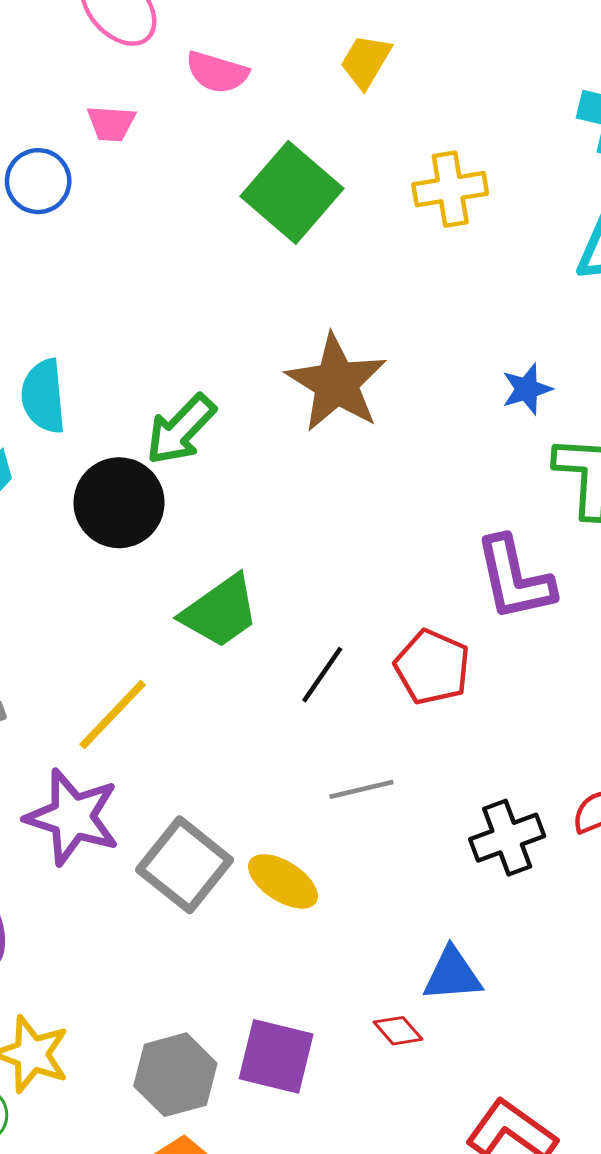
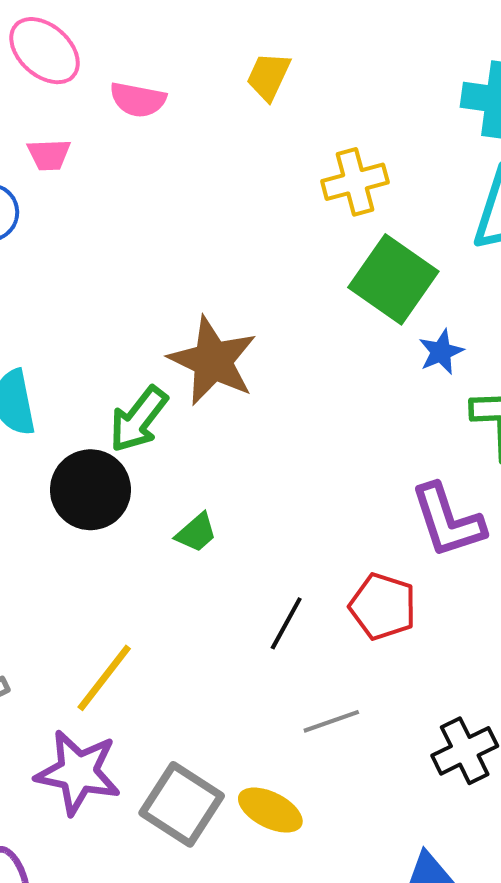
green square: (292, 192) -> (393, 279), moved
brown star: (336, 383) -> (213, 361), moved
green trapezoid: (220, 612) -> (196, 533), moved, size x0.6

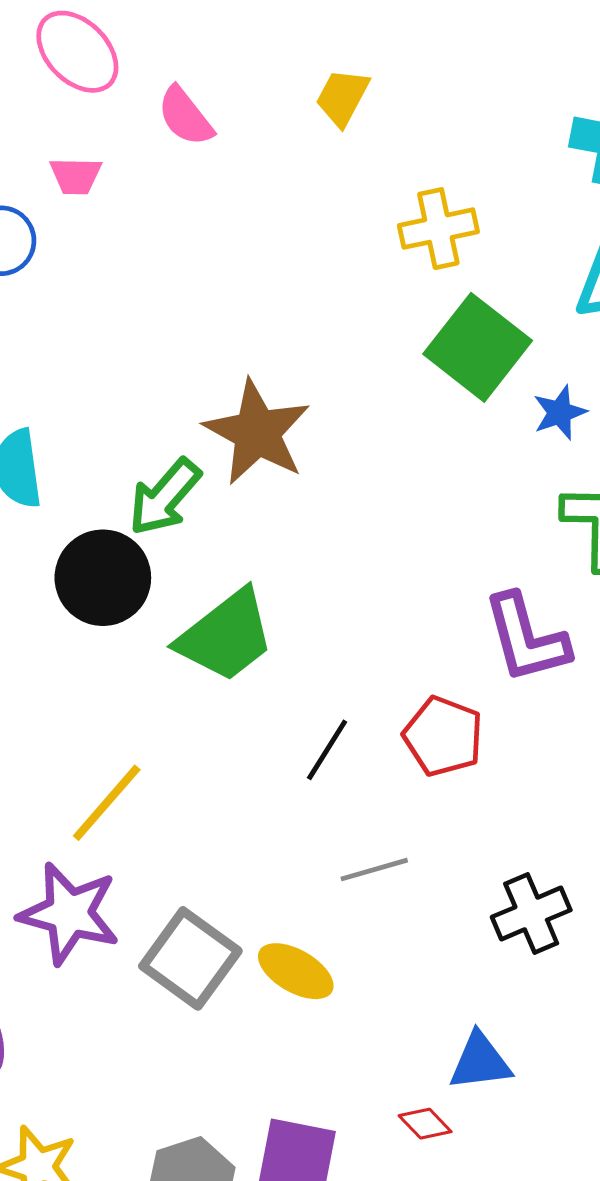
pink semicircle: (138, 100) -> (185, 116), turned 38
blue star: (441, 352) -> (560, 413), moved
green trapezoid: (196, 533) -> (226, 636), size x2.0

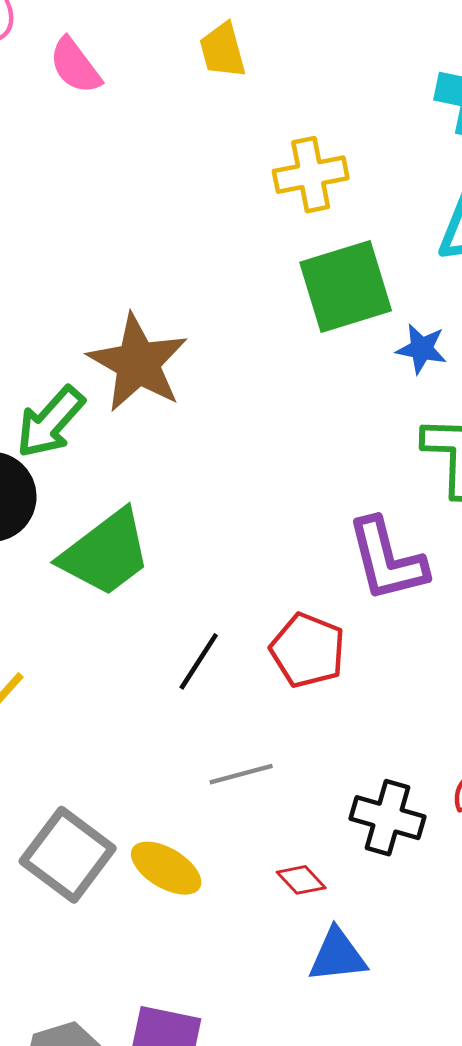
yellow trapezoid: (342, 97) -> (223, 50), turned -44
green square: (478, 347) -> (346, 287), turned 34
blue star: (560, 413) -> (421, 349), turned 30
black cross: (531, 914) -> (387, 818), turned 38
red diamond: (425, 1124) -> (301, 880), moved

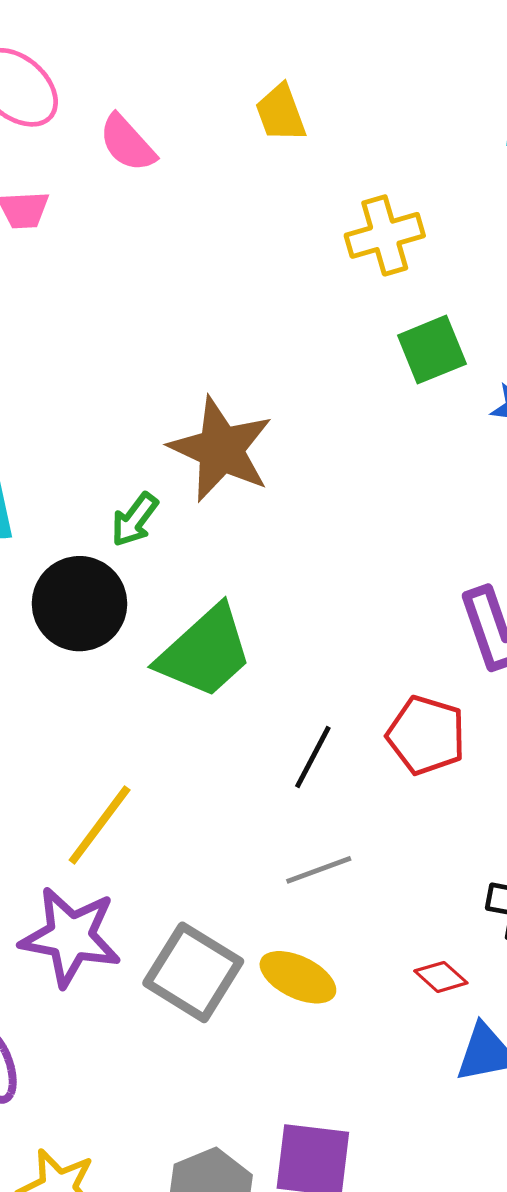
green square: (346, 287) -> (432, 350), size x0.7
green arrow: (50, 422) -> (135, 520), size x0.7
gray line: (241, 774) -> (319, 870), moved

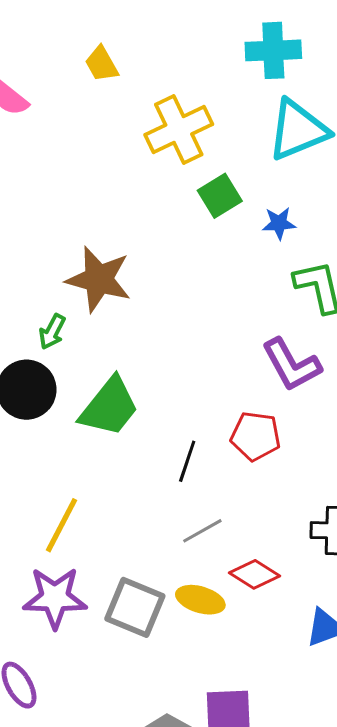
yellow cross: (385, 235) -> (179, 129), size x1.4
red diamond: (441, 977) -> (255, 574), moved, size x1.5

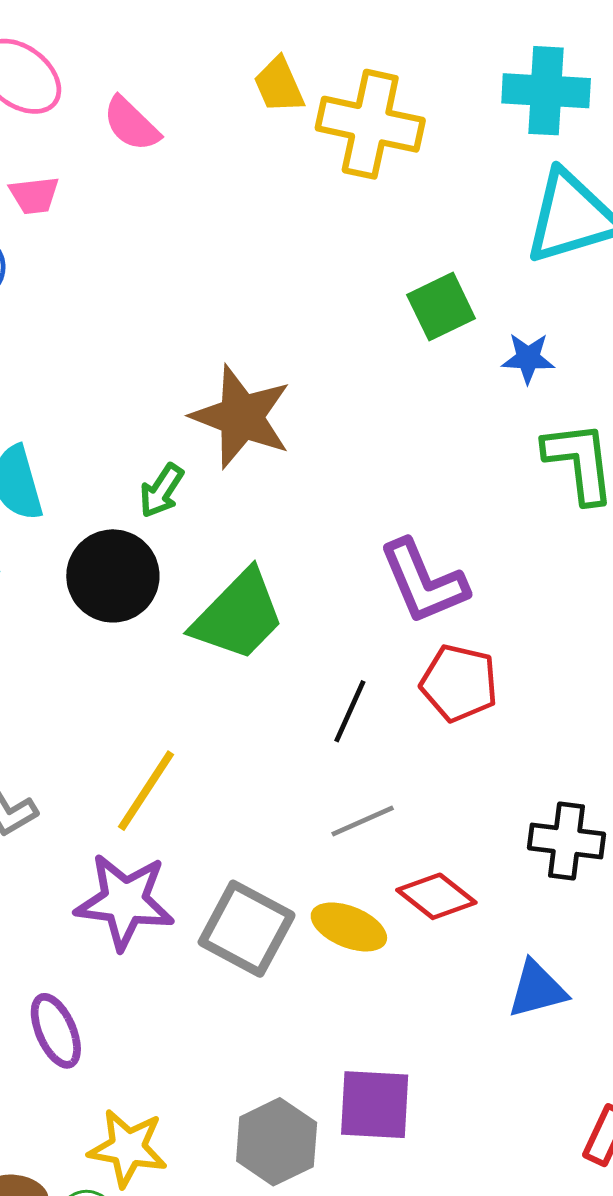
yellow cross: (179, 129) -> (370, 124), moved, turned 32
purple L-shape: (291, 365) -> (423, 582), moved

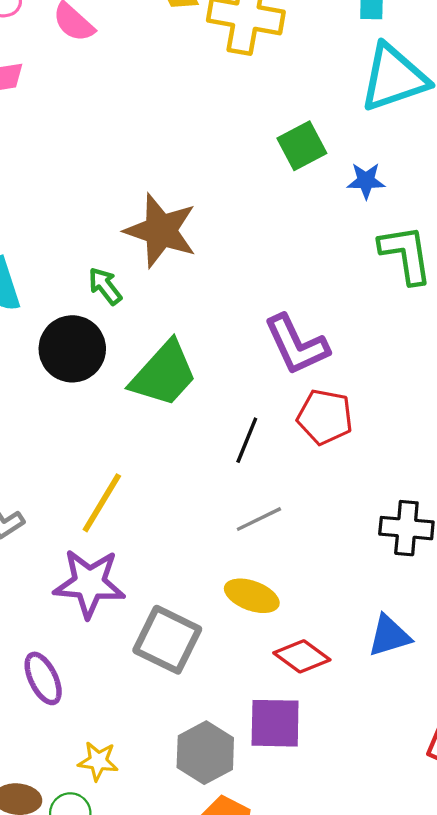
green arrow: (161, 491) -> (105, 286), turned 111
red diamond: (436, 896) -> (302, 656), moved
gray square: (247, 929) -> (167, 640), moved
yellow star: (128, 1148) -> (98, 761), size x0.7

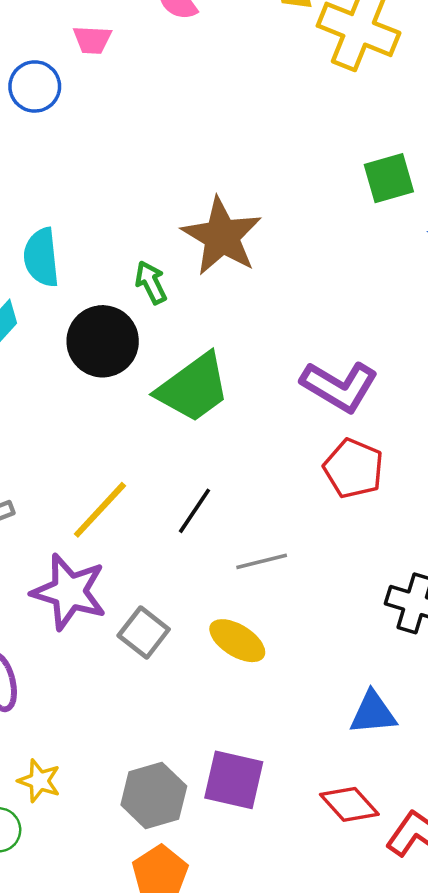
purple L-shape: (296, 345) -> (339, 386), turned -46
black line: (247, 440) -> (195, 511), moved
gray square: (167, 640) -> (144, 632), moved, size x0.7
red diamond: (302, 656) -> (349, 804), moved

